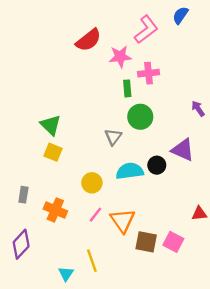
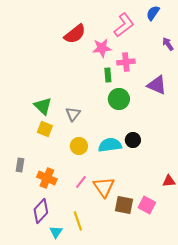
purple arrow: (198, 109) -> (168, 44), moved
gray triangle: (113, 137) -> (73, 114), moved
purple triangle: (183, 150) -> (157, 85), moved
yellow circle: (92, 183) -> (79, 146), moved
purple diamond: (21, 244) -> (41, 211), moved

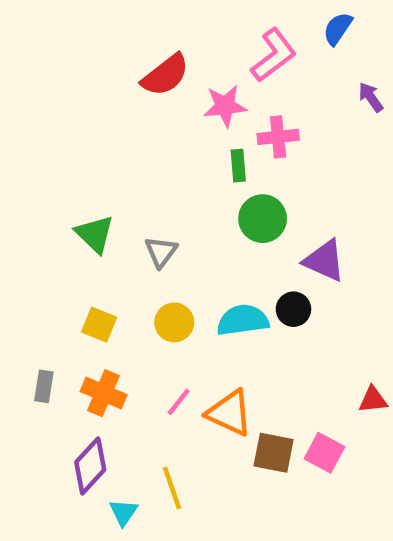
purple triangle: (157, 85) -> (324, 261), moved
yellow square: (45, 129) -> (99, 325), moved
gray rectangle: (20, 165) -> (44, 386), moved
orange triangle: (104, 187) -> (229, 413), turned -30

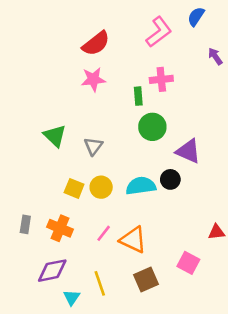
pink star: (225, 106) -> (93, 79), moved
yellow square: (99, 325) -> (74, 188), moved
brown square: (274, 453) -> (146, 280), moved, turned -35
purple diamond: (90, 466) -> (52, 271), turned 36

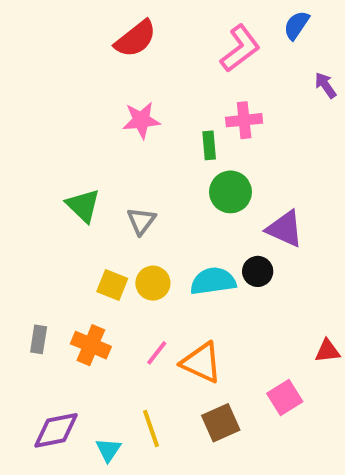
red semicircle: (96, 43) -> (135, 39), moved
pink square: (188, 263) -> (285, 397), turned 30
purple diamond: (52, 271) -> (56, 430), moved

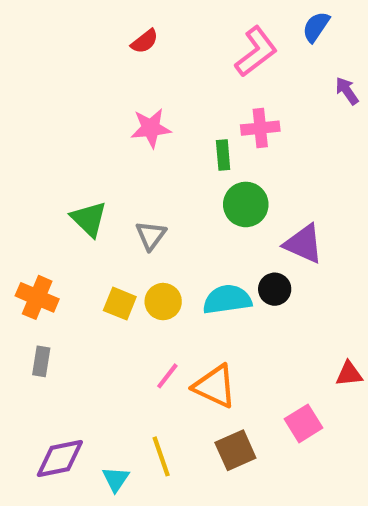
red semicircle: (135, 39) -> (145, 41), size x0.6
orange cross: (91, 345) -> (37, 297), moved

